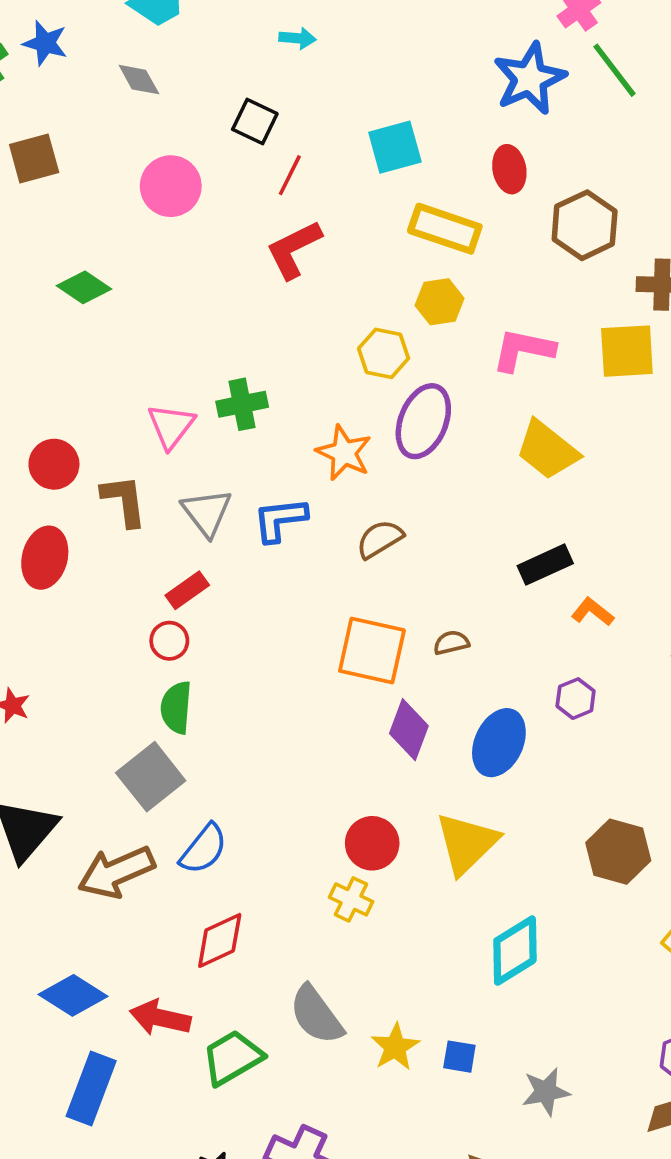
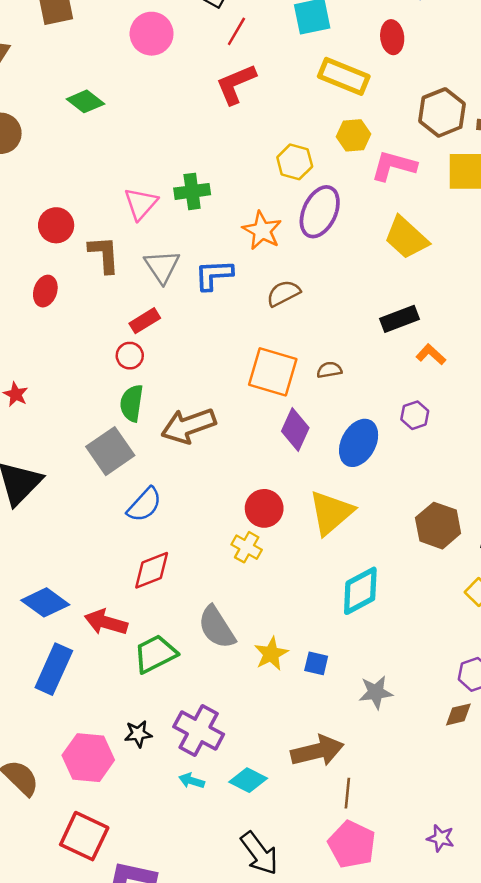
brown hexagon: (585, 225) -> (442, 112), moved
yellow hexagon: (440, 302) -> (354, 135), moved
red ellipse: (45, 558) -> (45, 291), size x0.7
brown arrow: (116, 872) -> (188, 426), moved

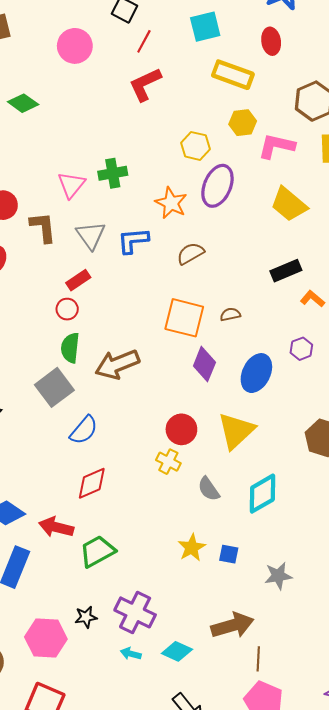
gray semicircle: (217, 627) -> (209, 489), moved, size x0.7

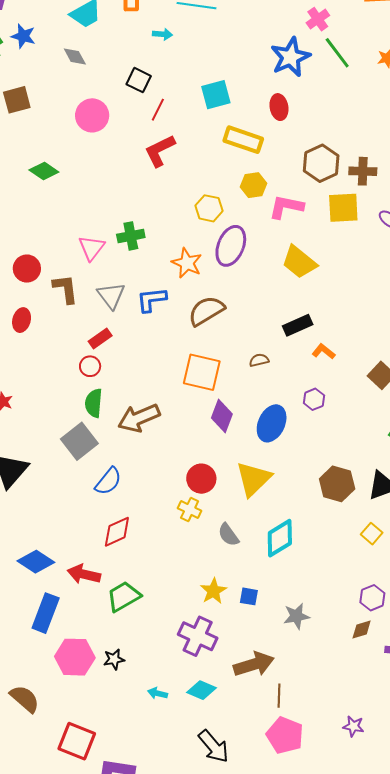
brown semicircle: (190, 253) -> (206, 311), size x1.4
brown semicircle: (230, 314) -> (259, 360), moved
purple cross: (135, 612) -> (198, 636), moved
pink hexagon: (46, 638) -> (75, 657), moved

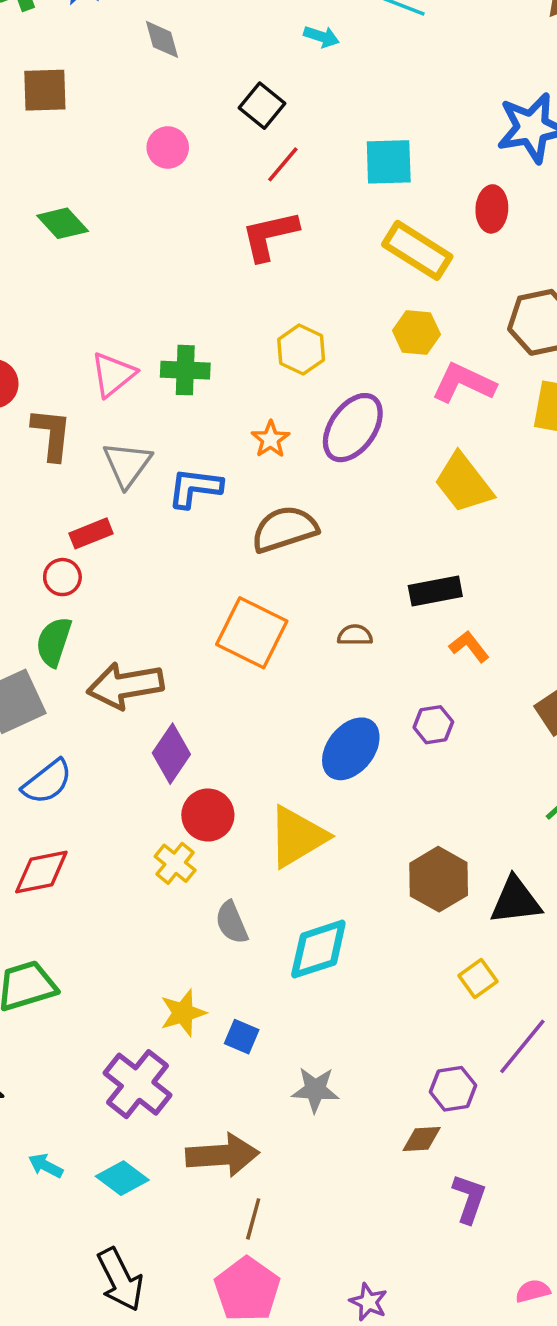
pink circle: (92, 115) -> (168, 148), size x0.7
yellow hexagon: (209, 208) -> (301, 350), moved
orange star: (187, 263) -> (271, 439), size x0.7
purple diamond: (222, 416) -> (171, 754), moved

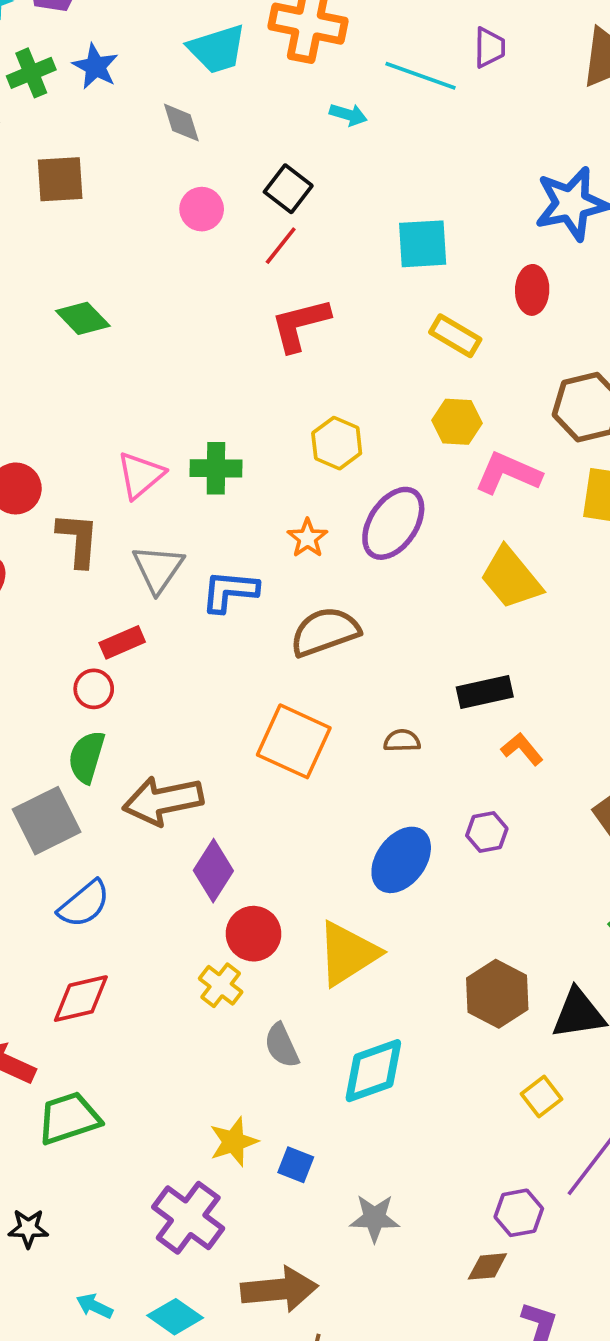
pink circle: (168, 148) -> (202, 209), moved
red line: (283, 164) -> (281, 246), moved
yellow rectangle: (417, 250) -> (455, 336), size x0.7

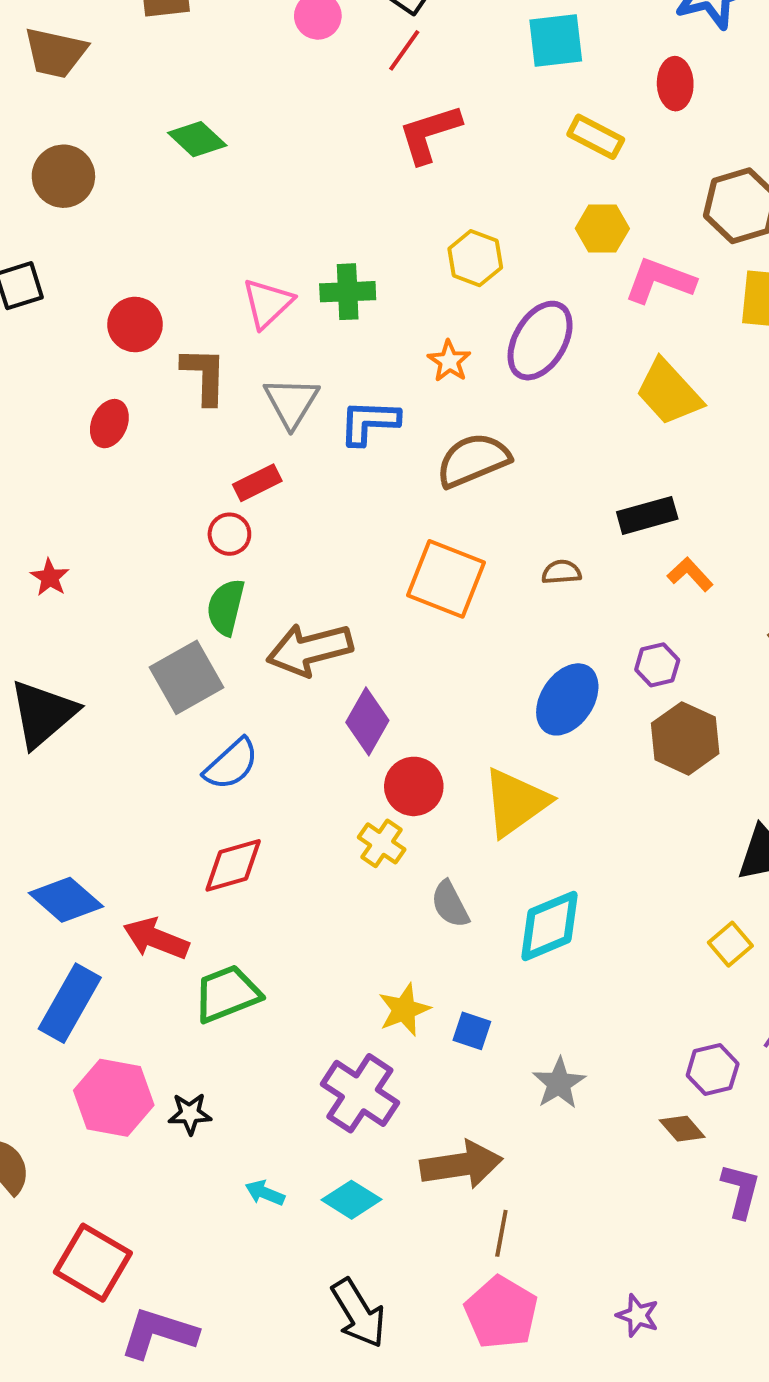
brown hexagon: (497, 994) -> (685, 738), moved
gray star: (375, 1218) -> (559, 1083), turned -30
brown diamond: (487, 1266) -> (682, 1129), turned 57

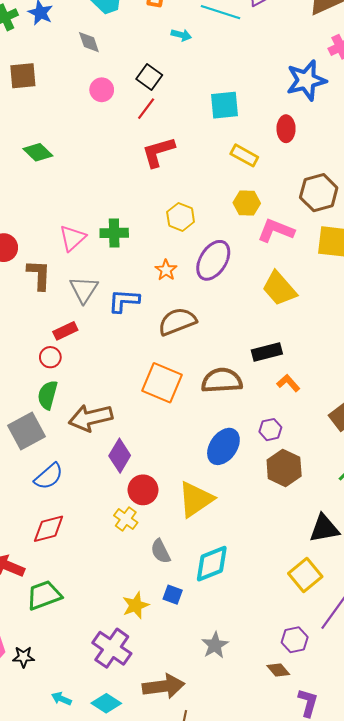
brown semicircle: (561, 572) -> (222, 380), size x2.0
yellow square: (730, 944) -> (305, 575), size x1.5
blue square: (472, 1031) -> (173, 595), moved

